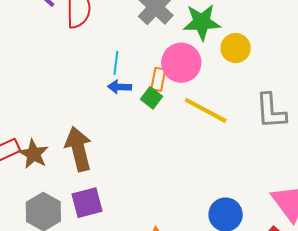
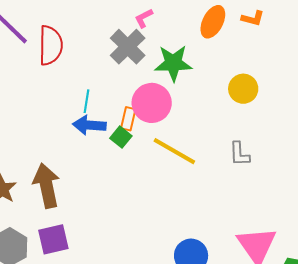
yellow circle: (236, 48) -> (243, 89), moved
blue arrow: (120, 87) -> (89, 125), size x1.4
gray L-shape: (271, 111) -> (239, 154), size x0.7

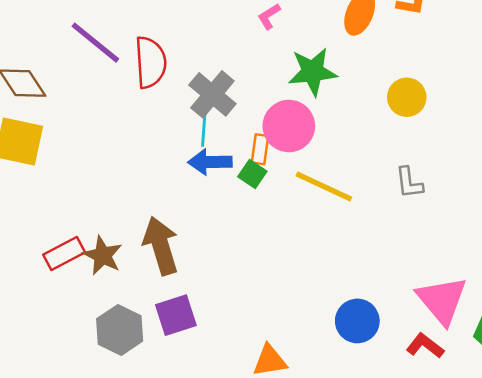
gray cross: (128, 47) -> (212, 94), moved

